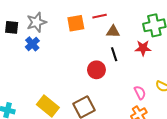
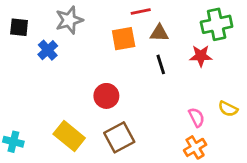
gray star: (36, 22) -> (69, 20), moved
orange square: (76, 23) -> (124, 39), moved
red circle: (96, 70) -> (106, 96), moved

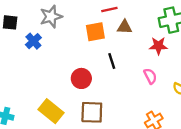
black line: (161, 64) -> (112, 61), moved
pink semicircle: (197, 117) -> (150, 76), moved
brown square: (119, 137) -> (92, 112), turned 30

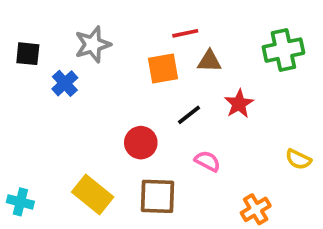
red star: (158, 46) -> (239, 104), moved, turned -30
black line: (112, 61) -> (189, 115), turned 70
pink semicircle: (150, 76) -> (208, 161), moved, turned -35

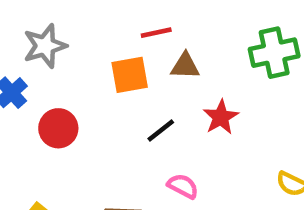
red circle: (141, 143) -> (58, 128), moved

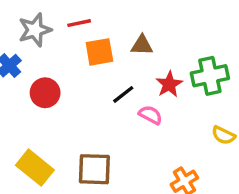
red line: (156, 33) -> (79, 23), moved
green cross: (274, 53) -> (210, 76), moved
pink semicircle: (183, 186) -> (150, 115), moved

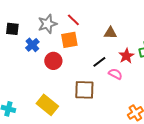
red line: (79, 23) -> (73, 20), turned 56
orange square: (99, 52) -> (69, 40), moved
brown square: (94, 169) -> (84, 90), moved

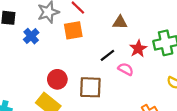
red circle: (53, 61) -> (57, 79), moved

